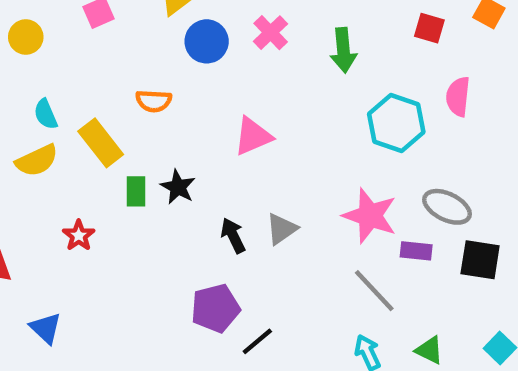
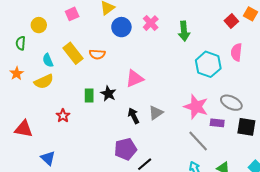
red square: (429, 28) -> (231, 21), moved, turned 32
pink triangle: (253, 136) -> (135, 78), moved
yellow rectangle: (101, 143) -> (73, 53), moved

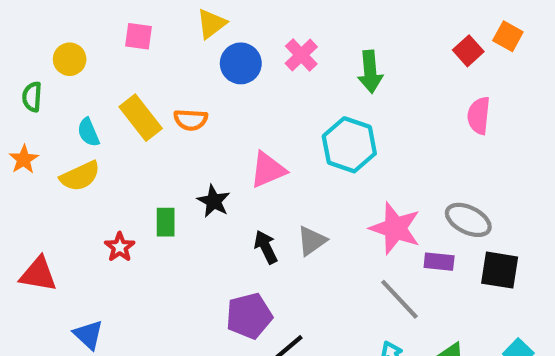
pink square: (72, 14) -> (138, 36), turned 32
cyan hexagon: (208, 64) -> (349, 145), moved
green rectangle: (89, 96) -> (166, 222), moved

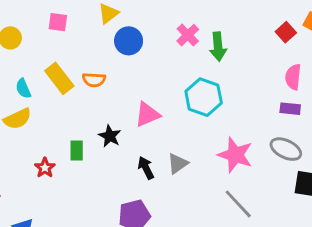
pink cross: (301, 55) -> (188, 35), moved
purple rectangle: (439, 262) -> (290, 109), moved

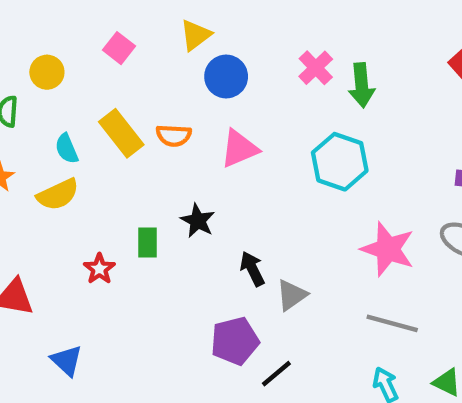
pink square: (58, 22) -> (119, 48), turned 30
pink triangle: (147, 114) -> (239, 149), moved
gray triangle: (178, 163) -> (292, 295), moved
gray line: (238, 204) -> (392, 323), turned -32

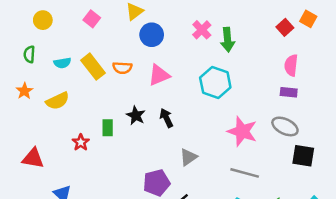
yellow circle: (47, 72) -> (43, 20), moved
cyan semicircle: (67, 149) -> (62, 63), moved, turned -77
black arrow: (252, 269) -> (166, 118), moved

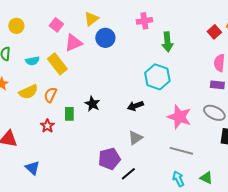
pink cross: (202, 30) -> (144, 21), moved, turned 35
orange semicircle: (122, 68) -> (50, 95), moved, turned 112
pink triangle: (159, 75) -> (73, 43), moved
black arrow: (166, 118) -> (135, 106), moved, turned -84

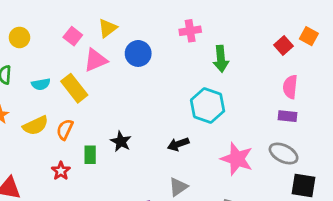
yellow triangle: (91, 19) -> (107, 28), moved

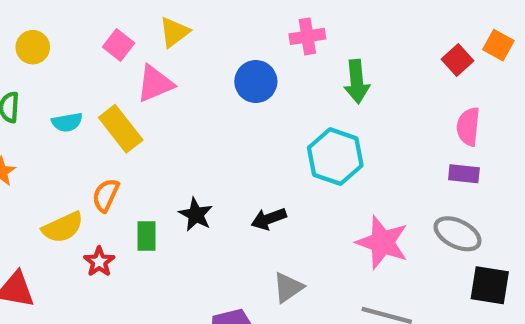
blue circle: (138, 53) -> (256, 82), moved
yellow semicircle: (35, 125) -> (63, 227), moved
black arrow: (178, 144) -> (269, 219), moved

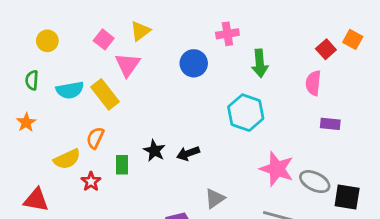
pink triangle: (155, 84) -> (128, 65), turned -32
cyan semicircle: (67, 122) -> (70, 90), size x1.4
pink semicircle: (468, 127) -> (313, 83), moved
black arrow: (269, 219) -> (188, 153), moved
gray ellipse: (458, 234) -> (315, 182), moved

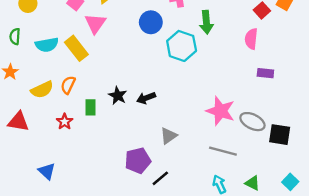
cyan hexagon: (246, 113) -> (182, 46), moved
yellow semicircle: (67, 159) -> (42, 90), moved
red triangle: (36, 200) -> (18, 122), moved

